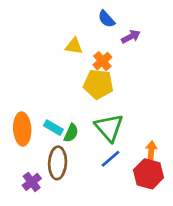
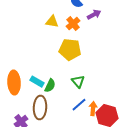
orange cross: (102, 61) -> (73, 24), moved
green triangle: (109, 128) -> (78, 82), size x0.6
orange arrow: (151, 151) -> (93, 109), moved

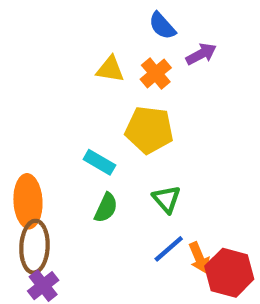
cyan rectangle: (37, 82) -> (99, 162), moved
brown ellipse: (40, 108) -> (34, 247), moved
orange arrow: (93, 109) -> (199, 258), turned 152

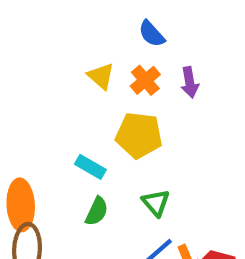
purple arrow: (201, 54) -> (190, 82), moved, turned 108
yellow triangle: (110, 69) -> (101, 76), turned 32

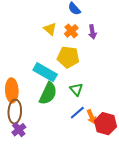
cyan rectangle: (90, 167) -> (45, 72), size x1.6
green semicircle: (97, 211) -> (48, 93), size x1.6

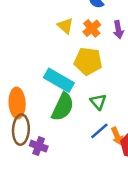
purple cross: (19, 130) -> (39, 146), moved, turned -32

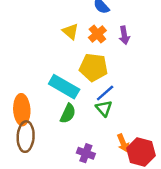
green semicircle: (63, 107) -> (68, 114), size x0.7
blue line: (99, 131) -> (105, 93), moved
purple cross: (39, 146) -> (86, 153), moved

